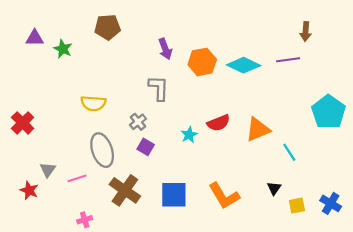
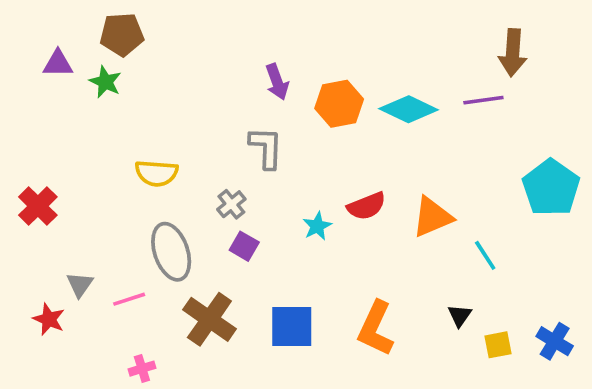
brown pentagon: (108, 27) -> (122, 34), moved
brown arrow: (306, 31) -> (513, 53), size x1.4
orange L-shape: (224, 196) -> (376, 328), turned 56

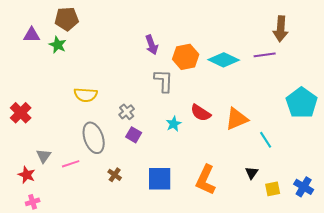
gray L-shape: (266, 148) -> (164, 81), moved
red semicircle: (367, 206) -> (201, 113), turned 55
brown cross: (209, 319) -> (115, 175), size x0.5
pink cross: (142, 369) -> (33, 202), moved

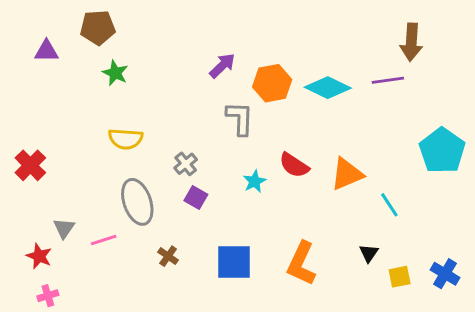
green star: (58, 45) -> (115, 73), moved
purple arrow: (152, 45) -> (222, 66), turned -114

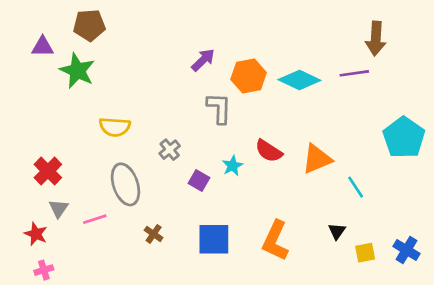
green star: (115, 73) -> (77, 71), moved, size x1.5
red cross: (30, 165) -> (48, 171), moved
purple square: (196, 198) -> (199, 180), moved

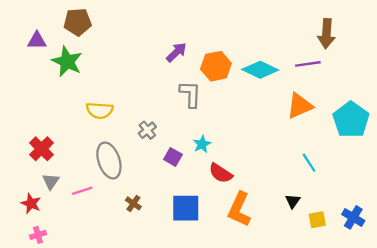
red semicircle: (269, 151) -> (221, 173), moved
orange triangle: (317, 159) -> (300, 106), moved

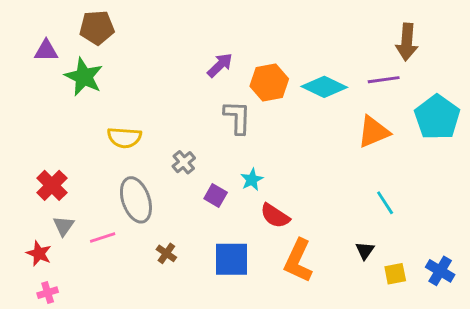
cyan pentagon: (351, 120) -> (437, 117), moved

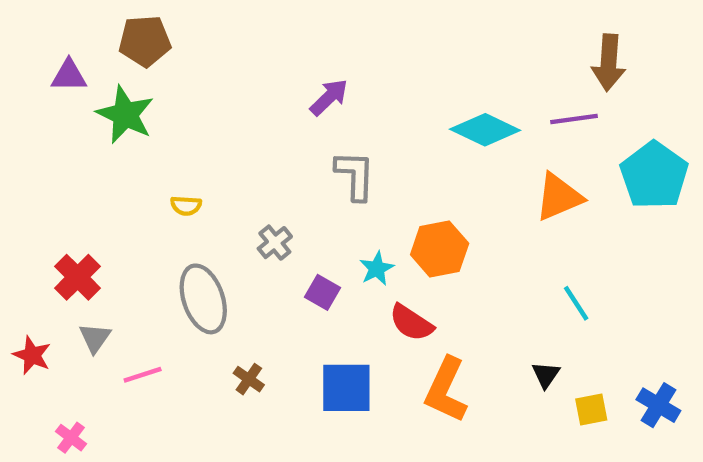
orange hexagon: (269, 83) -> (440, 249), moved
yellow semicircle: (124, 138) -> (186, 206), size x0.6
pink line: (103, 238) -> (143, 375), moved
red star: (39, 253) -> (32, 355), moved
pink cross: (48, 293) -> (71, 438), turned -36

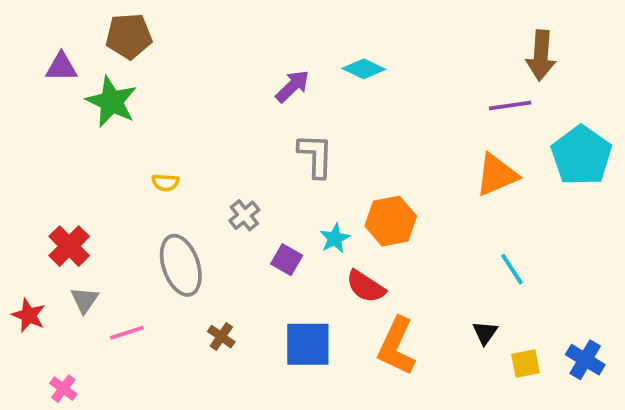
cyan diamond: (485, 130) -> (364, 69), moved, size x0.7

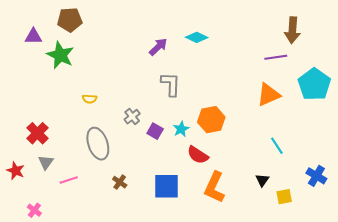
purple square: (287, 260) -> (155, 131), moved
blue cross: (585, 360) -> (316, 176), moved

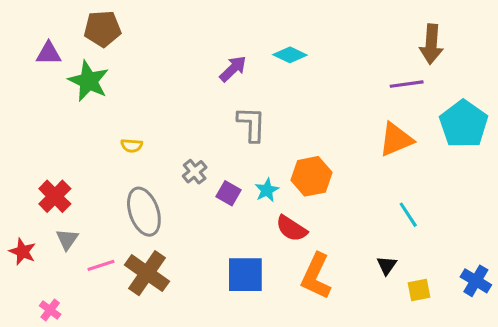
blue cross: (316, 176) -> (476, 281), moved
brown cross: (120, 182) -> (147, 273), moved, size x2.0

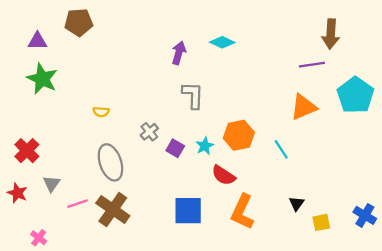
purple arrow: (233, 69) -> (179, 53), turned -30
green star: (89, 81) -> (42, 79), moved
red cross: (55, 196) -> (27, 151), moved
cyan line: (408, 215) -> (281, 149), moved

